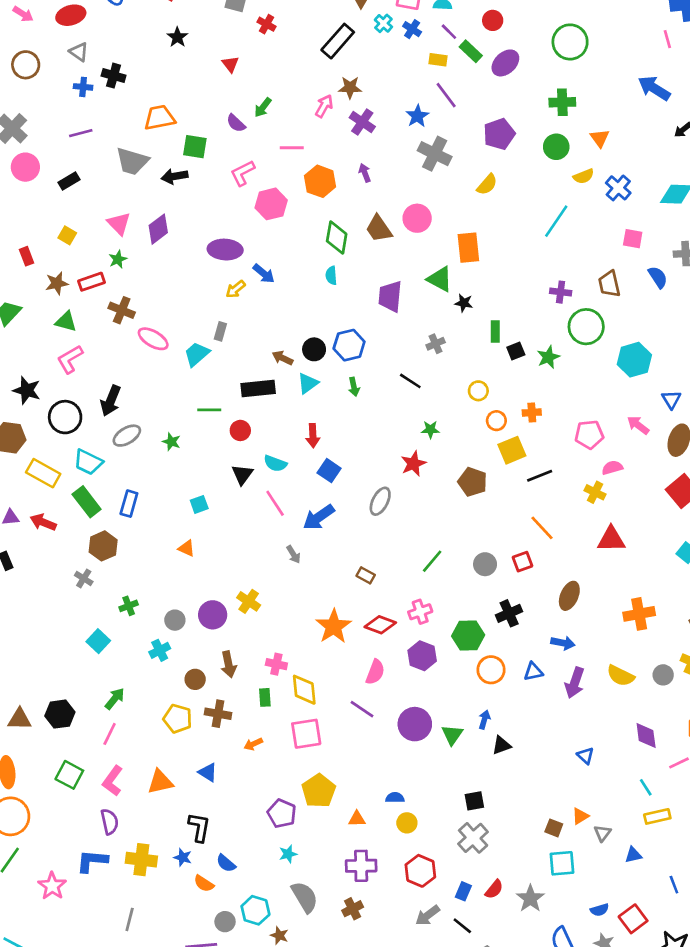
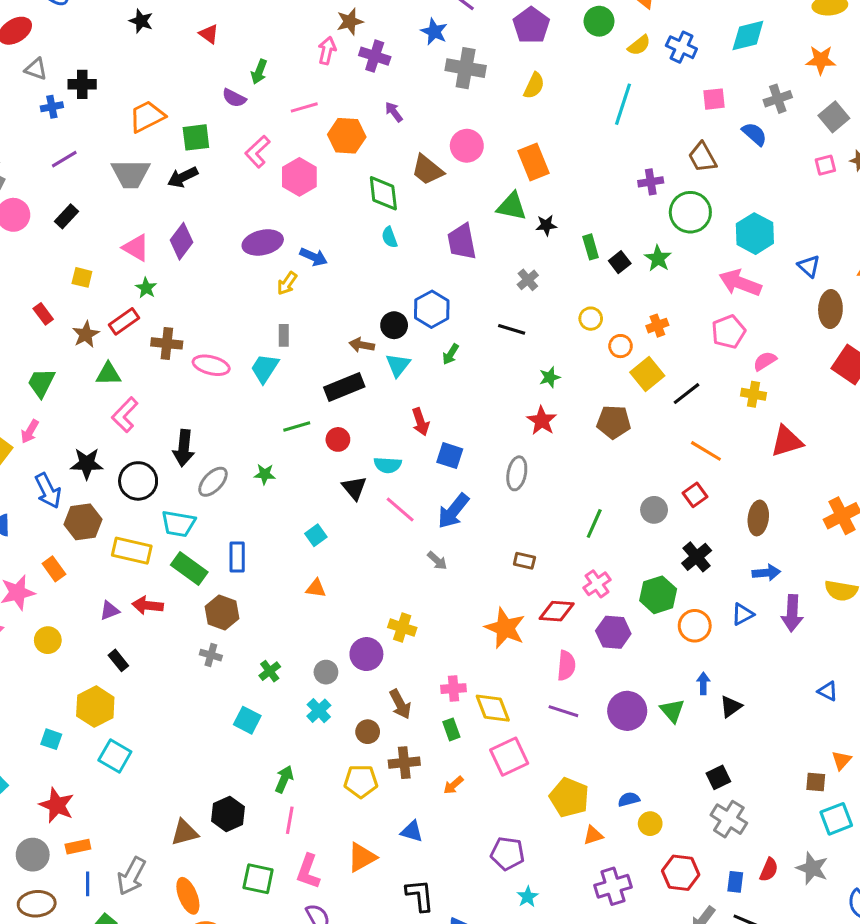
green arrow: (354, 387) -> (451, 354), turned 60
pink arrow: (638, 425) -> (740, 283), moved, size x1.5
yellow pentagon: (319, 791) -> (569, 797), moved

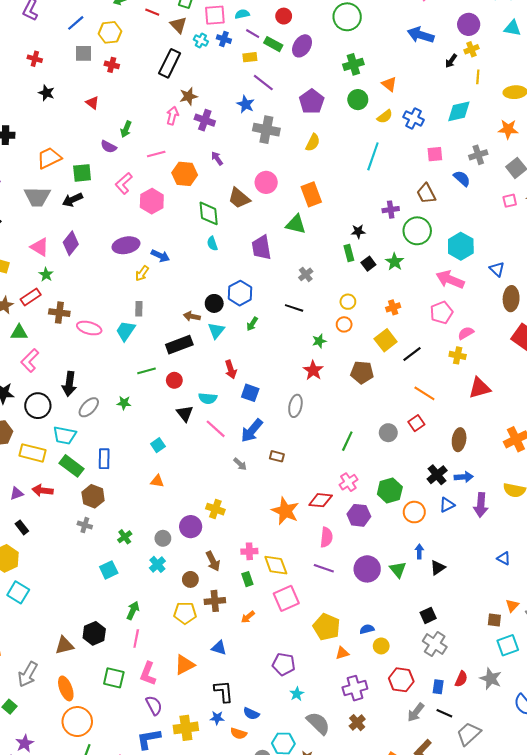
black star: (546, 225) -> (358, 231), moved
orange circle: (620, 346) -> (344, 324), moved
black cross: (697, 557) -> (437, 475), moved
brown rectangle: (524, 561) -> (277, 456), moved
cyan square: (247, 720) -> (109, 570), turned 36

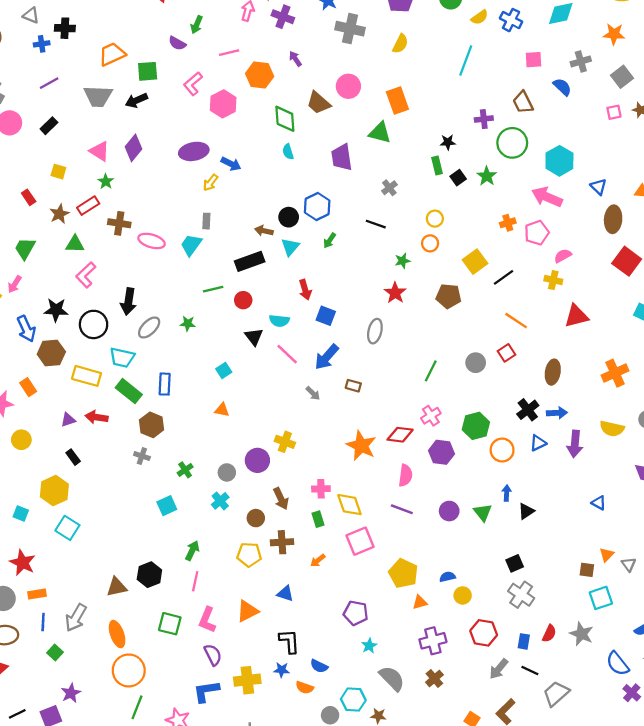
orange cross: (393, 307) -> (508, 223), moved
purple circle: (367, 569) -> (449, 511), size x0.7

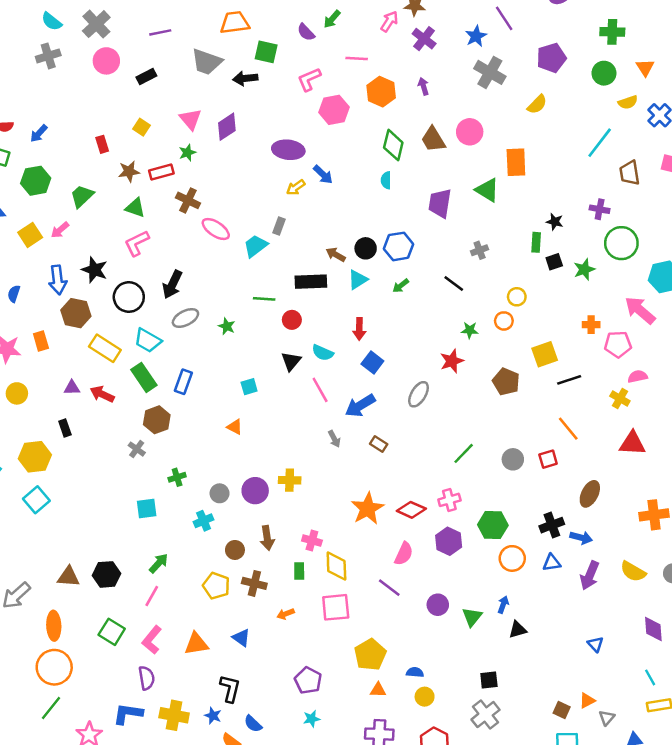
brown trapezoid: (523, 102) -> (630, 173), moved
yellow cross: (285, 442) -> (290, 480), turned -36

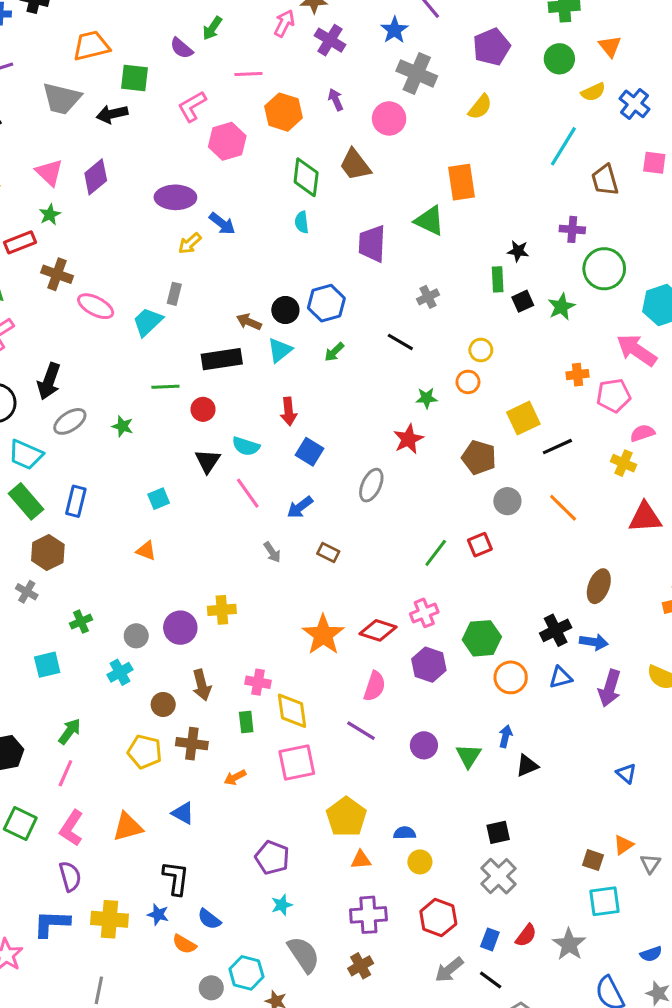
pink circle: (470, 132) -> (389, 118), moved
blue arrow: (360, 406) -> (300, 507), size x0.7
gray circle: (513, 459) -> (507, 501), moved
red square: (548, 459) -> (480, 545), moved

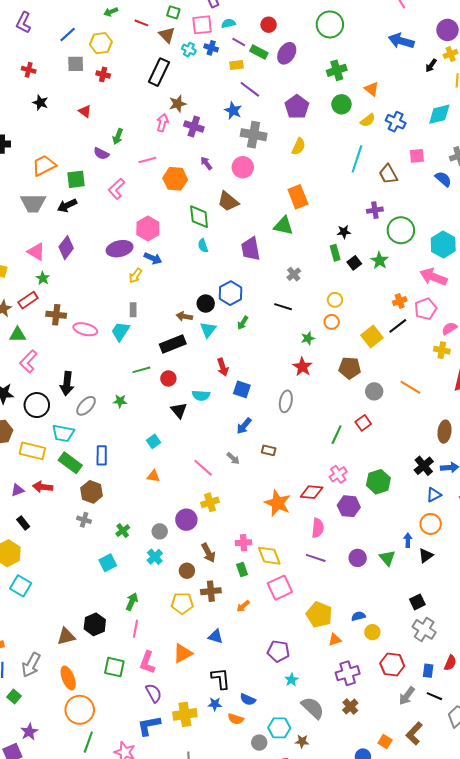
pink hexagon: (227, 141) -> (148, 228), moved
black line: (557, 447) -> (398, 326), moved
pink line: (248, 493) -> (203, 468), moved
orange circle: (511, 677) -> (431, 524), moved

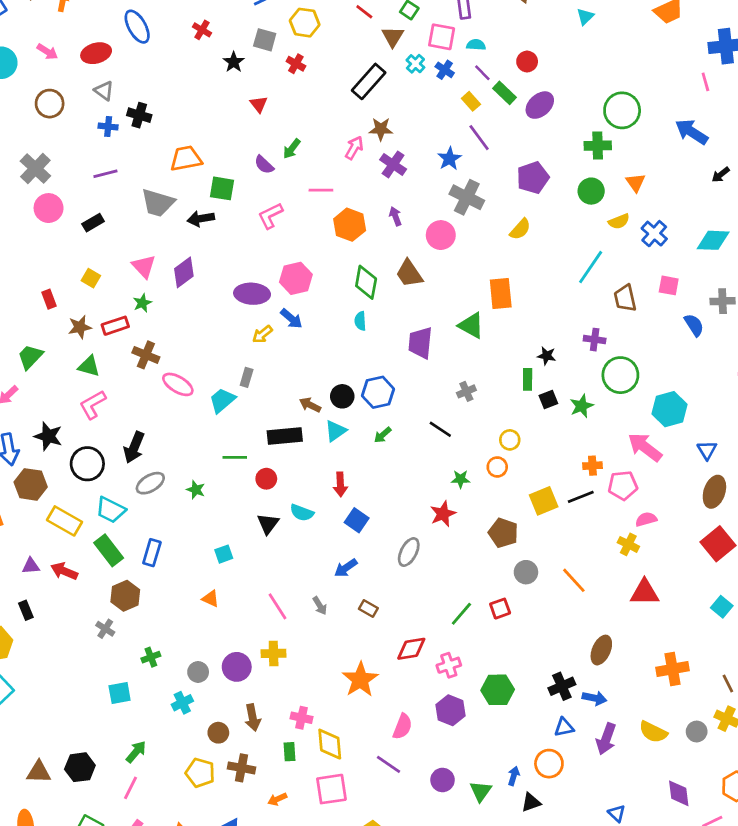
green circle: (330, 24) -> (622, 110), moved
yellow rectangle: (237, 65) -> (471, 101), turned 40
black star: (40, 103) -> (234, 62), moved
red diamond: (312, 492) -> (411, 649), moved, turned -30

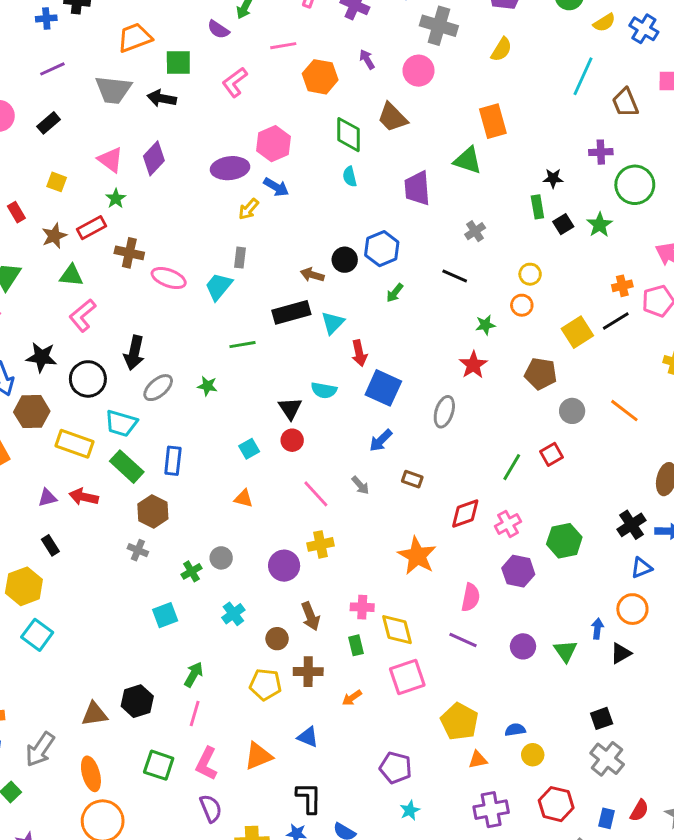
black arrow: (201, 219) -> (162, 98), turned 30
cyan triangle: (336, 431) -> (333, 323), moved
red circle: (266, 479) -> (292, 440), moved
blue square: (357, 520) -> (383, 388), size x1.4
gray circle: (198, 672) -> (221, 558), moved

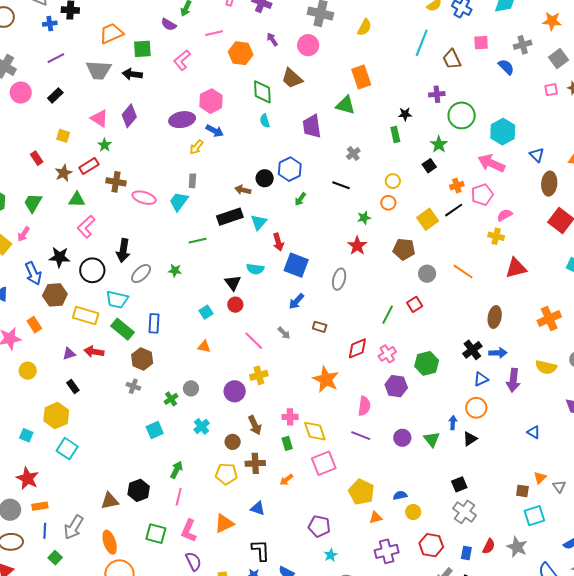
black square: (563, 224) -> (429, 166), moved

